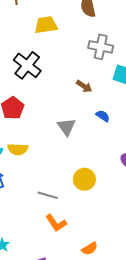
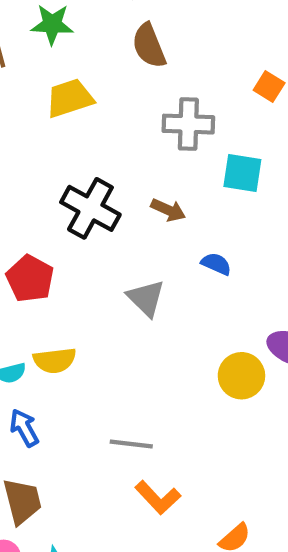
black cross: (27, 65) -> (90, 208), moved
yellow circle: (84, 179) -> (241, 376), moved

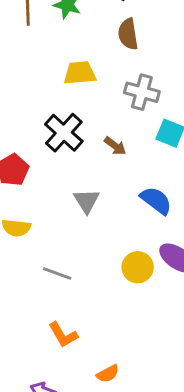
yellow trapezoid: (70, 98) -> (80, 73), moved
blue semicircle: (216, 264) -> (156, 200), moved, size x1.6
gray line: (131, 444) -> (57, 273), moved

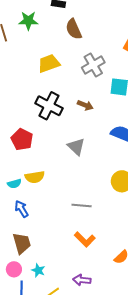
gray cross: (142, 92) -> (93, 65), turned -30
gray line: (57, 273) -> (82, 205), moved

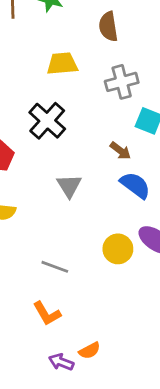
brown arrow: (85, 105) -> (120, 151), moved
purple arrow: (82, 280) -> (61, 362), moved

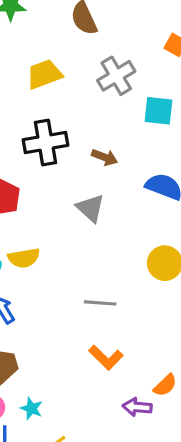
black cross: (47, 121) -> (46, 143), turned -36
brown arrow: (120, 151) -> (105, 157), moved

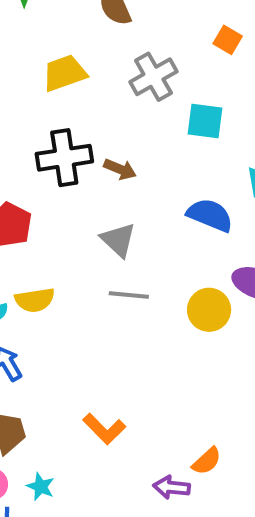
brown arrow: (105, 157) -> (120, 169), moved
gray line: (100, 303) -> (129, 295), moved
orange L-shape: (106, 358) -> (104, 429), moved

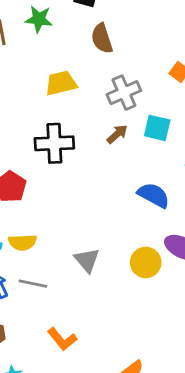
brown arrow: (120, 169) -> (117, 134), moved, turned -70
gray triangle: (118, 240) -> (87, 260), moved
gray line: (129, 295) -> (33, 284), moved

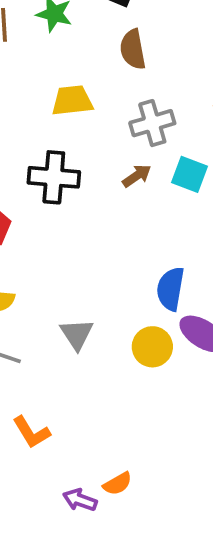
blue semicircle: (154, 195) -> (170, 289), moved, turned -116

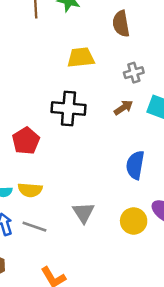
gray cross: (152, 123) -> (134, 73), size x0.7
blue semicircle: (170, 289) -> (135, 165), moved

